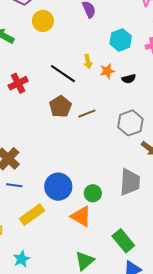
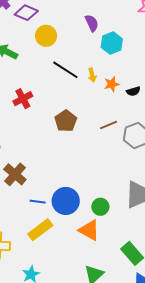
cyan hexagon: (121, 40) -> (112, 43), moved
black line: (63, 74) -> (65, 70), moved
brown line: (87, 114) -> (109, 125), moved
blue line: (14, 185) -> (38, 202), moved

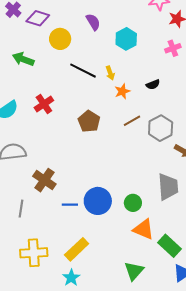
purple semicircle: (92, 23) -> (93, 22), moved
orange star: (112, 84) -> (122, 91), moved
yellow rectangle: (40, 230) -> (77, 249), moved
orange triangle: (89, 230) -> (144, 229), moved

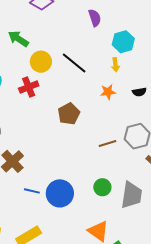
yellow circle: (60, 39) -> (41, 62), moved
yellow arrow: (110, 73) -> (115, 65), moved
brown line: (132, 121) -> (108, 144), moved
green circle: (133, 203) -> (102, 187), moved

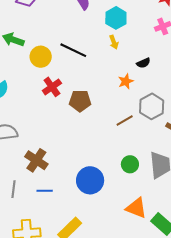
red cross: (29, 87) -> (52, 87), moved
orange star: (108, 92) -> (126, 81), moved
brown pentagon: (69, 114) -> (80, 101), turned -30
blue line: (32, 191) -> (45, 191), moved

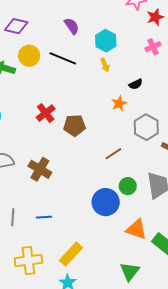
black line: (73, 50) -> (63, 58), moved
yellow circle: (41, 57) -> (29, 56), moved
brown line: (125, 121) -> (113, 154), moved
brown cross: (36, 160) -> (40, 169), moved
blue circle: (90, 180) -> (106, 202), moved

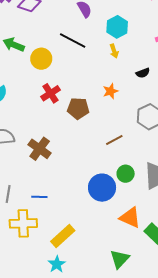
yellow circle: (29, 56) -> (41, 59), moved
orange star: (119, 104) -> (110, 91), moved
yellow cross: (28, 260) -> (23, 223), moved

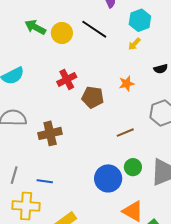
yellow arrow: (114, 51) -> (134, 44), turned 56
yellow circle: (41, 59) -> (62, 33), moved
brown cross: (40, 149) -> (50, 133), turned 35

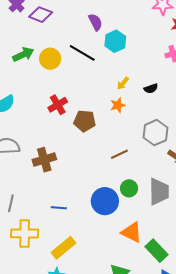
cyan hexagon: (140, 20) -> (115, 41), moved
green arrow: (35, 27) -> (23, 54), turned 130
yellow arrow: (134, 44) -> (123, 83), moved
blue line: (45, 181) -> (59, 208), moved

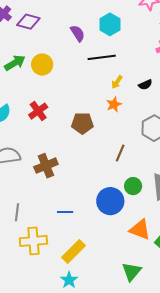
purple semicircle: (95, 22) -> (78, 33), moved
cyan hexagon: (115, 41) -> (110, 24), moved
black line: (82, 53) -> (102, 57), moved, turned -32
red cross: (58, 105) -> (38, 111), moved
brown line: (119, 154) -> (120, 153), turned -36

